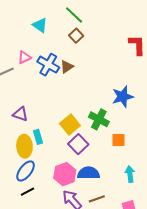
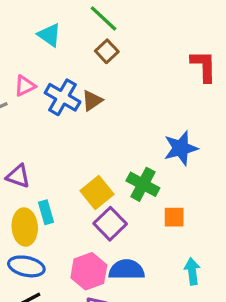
blue ellipse: (26, 171) -> (26, 266), turned 65

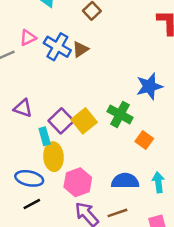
orange square: (174, 217) -> (144, 140), turned 36
purple square: (110, 224) -> (61, 121), moved
yellow ellipse: (25, 227) -> (54, 157), moved
blue semicircle: (127, 270) -> (125, 181), moved

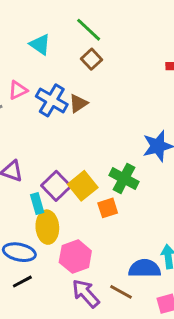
orange square: (144, 140) -> (108, 208), moved, turned 36
blue semicircle: (125, 181) -> (145, 268), moved
brown line: (117, 213) -> (121, 292), turned 48

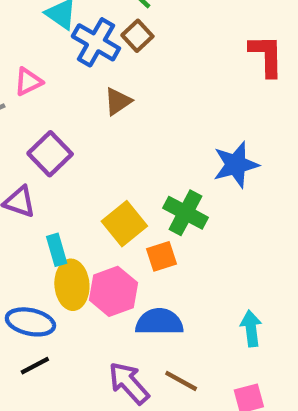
blue cross: (52, 100) -> (96, 42), moved
purple square: (56, 186) -> (50, 154), moved
pink hexagon: (75, 257) -> (113, 291), moved
blue semicircle: (145, 268) -> (159, 322), moved

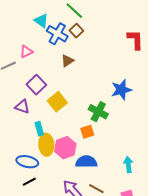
yellow square: (124, 224) -> (57, 102), moved

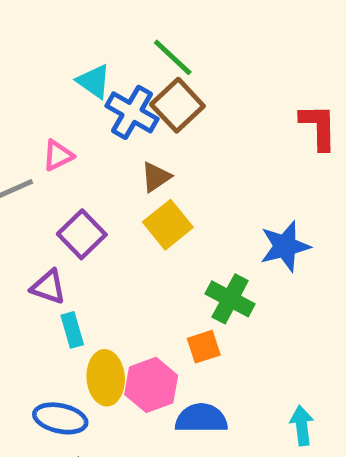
brown square: (76, 31) -> (177, 105), size x1.5
yellow square: (57, 102) -> (168, 225), moved
cyan rectangle: (39, 129) -> (72, 330), moved

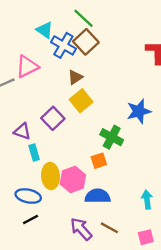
pink triangle: (58, 155) -> (27, 67), size x1.5
purple square: (82, 234) -> (53, 118), moved

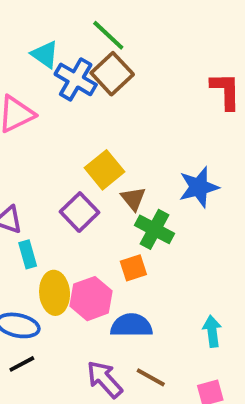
brown triangle: (75, 77) -> (133, 199), moved, turned -35
purple square: (53, 118) -> (80, 212), moved

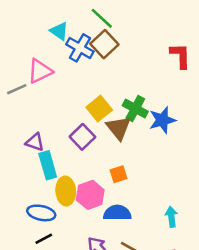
brown triangle: (133, 199) -> (119, 128), size x1.5
green cross: (154, 229) -> (135, 109), moved
cyan rectangle: (28, 254) -> (48, 165), size x1.5

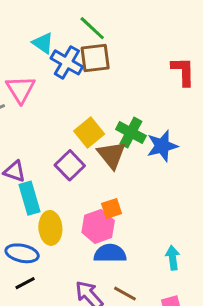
brown square: (104, 44) -> (95, 58), turned 36
pink triangle: (40, 71) -> (21, 89), turned -36
pink hexagon: (90, 195) -> (98, 226), moved

